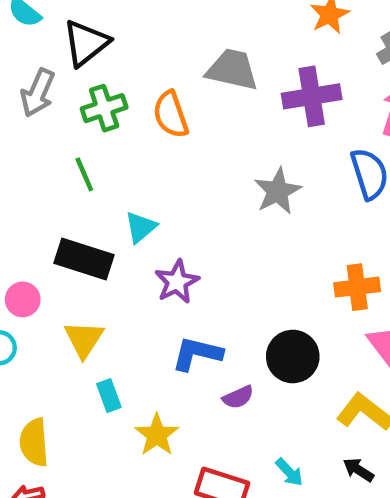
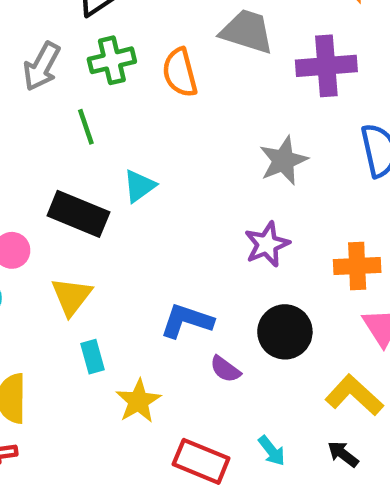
gray arrow: (38, 93) -> (42, 66), moved
purple star: (177, 282) -> (267, 244), moved
purple semicircle: (238, 397) -> (225, 369), turned 56

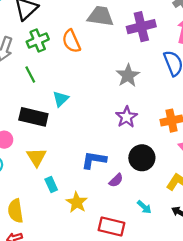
purple semicircle: (225, 369) -> (116, 180), turned -72
cyan arrow: (272, 451) -> (144, 207), moved

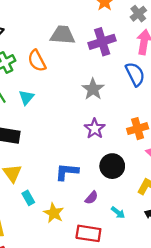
cyan triangle: (61, 99) -> (26, 97), moved
purple semicircle: (116, 180) -> (91, 198), moved

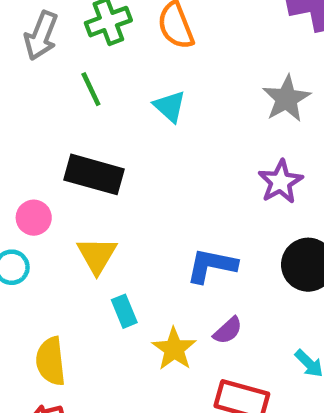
cyan triangle: (26, 97) -> (170, 106), moved, turned -35
purple semicircle: (91, 198) -> (228, 330), moved

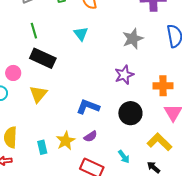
green line: (91, 89) -> (34, 31), moved
cyan rectangle: (124, 311) -> (42, 147), moved

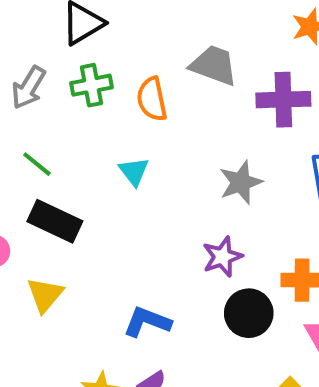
green line: (34, 31) -> (37, 164), turned -35
black circle: (130, 113) -> (249, 313), moved

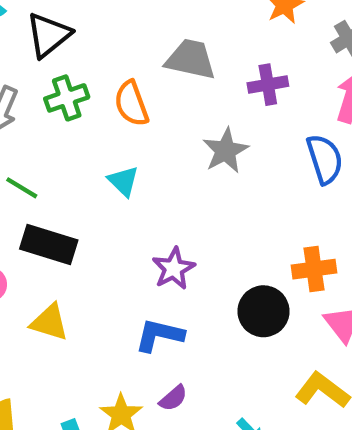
purple cross: (283, 100) -> (268, 85), size x0.7
gray star: (241, 182) -> (226, 151), moved
purple star: (222, 257) -> (174, 269), moved
yellow triangle: (45, 295) -> (49, 322), turned -45

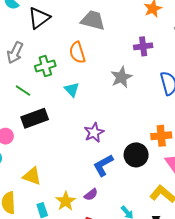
gray trapezoid: (191, 59) -> (93, 20), moved
green cross: (67, 98) -> (45, 66), moved
black rectangle: (49, 245) -> (35, 118), turned -40
yellow triangle: (49, 322) -> (32, 176), moved
blue L-shape: (159, 335) -> (103, 165), moved, turned -45

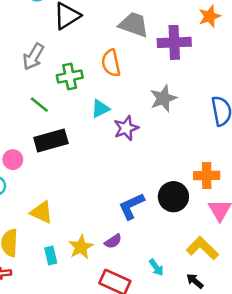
purple cross: (143, 46) -> (174, 42), moved, size x1.4
cyan triangle: (72, 90) -> (100, 109), turned 42
purple star: (94, 132) -> (126, 128), moved

